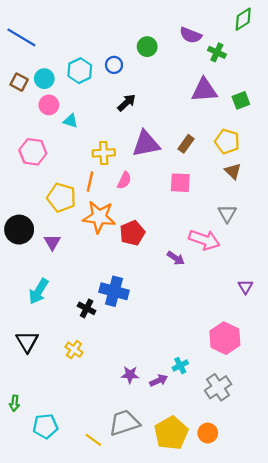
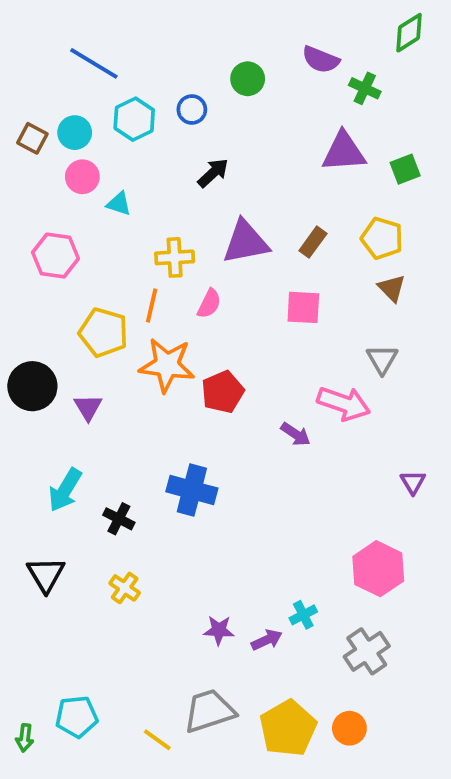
blue line: (21, 37) -> (94, 63), moved
black cross: (87, 308) -> (119, 519), moved
green arrow: (15, 403) -> (25, 738), moved

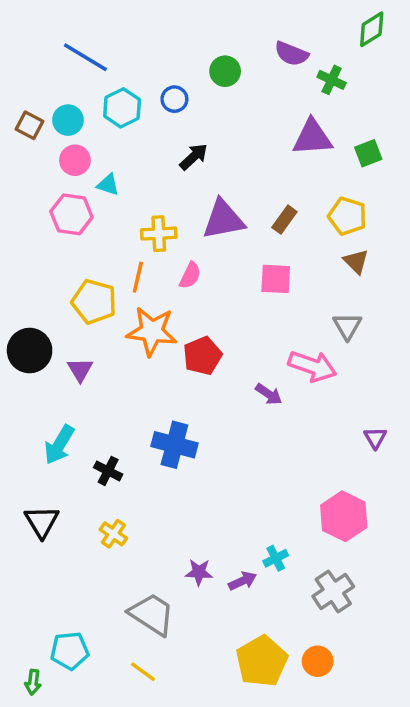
pink hexagon: (55, 256) -> (71, 214), moved
gray trapezoid: (209, 711) -> (152, 614), moved, turned 51
green arrow: (25, 738) -> (33, 682), moved

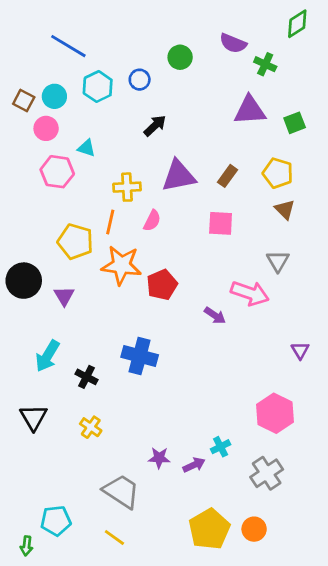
pink circle: (75, 160) -> (46, 128), moved

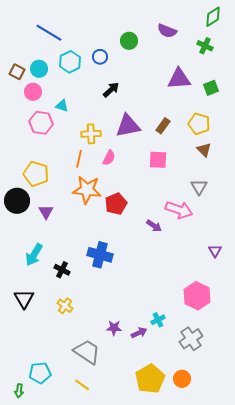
green cross: (265, 64) -> (205, 46), moved
yellow pentagon: (75, 242) -> (36, 174), moved

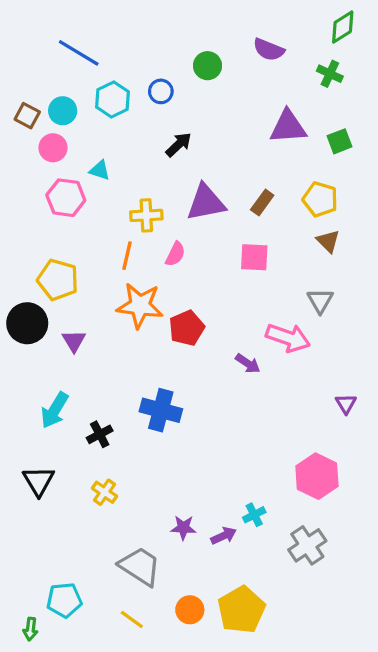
black cross: (62, 270) -> (100, 434), turned 35
orange circle: (182, 379) -> (190, 610), moved

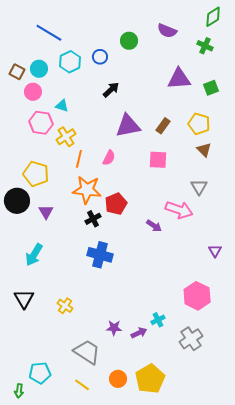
yellow cross: (146, 215) -> (66, 137), moved, turned -30
black cross: (100, 434) -> (93, 219), moved

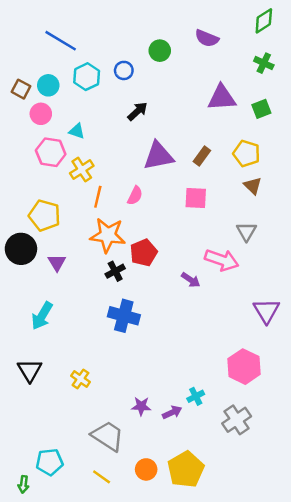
green cross: (205, 46) -> (264, 63), moved
purple triangle: (215, 251) -> (266, 311), size x1.6

